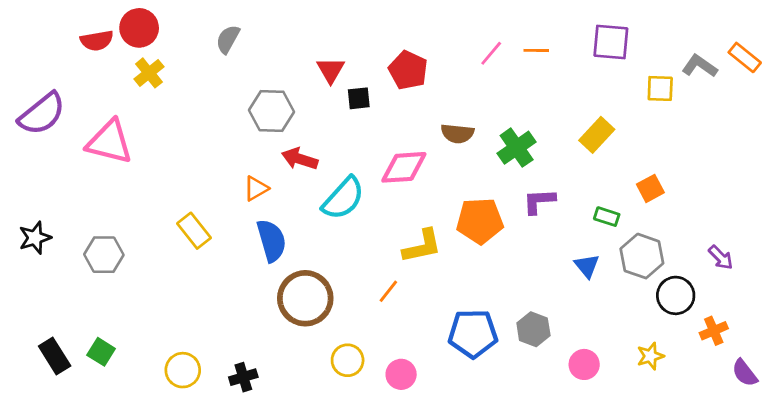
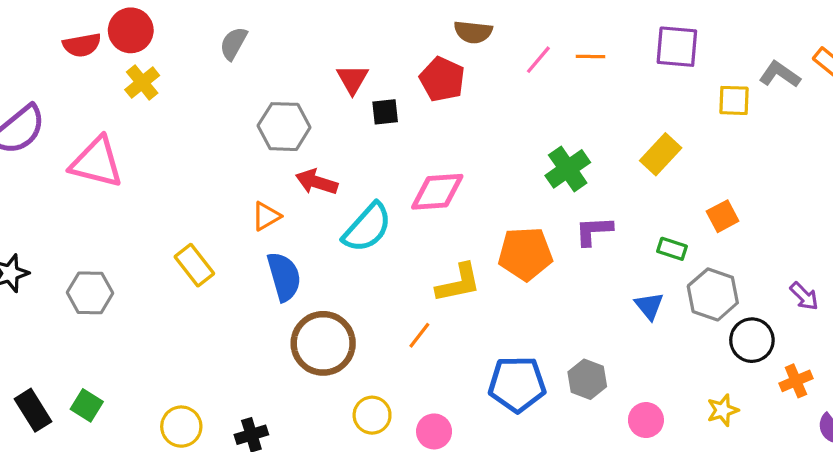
brown semicircle: (457, 134) -> (473, 32), moved

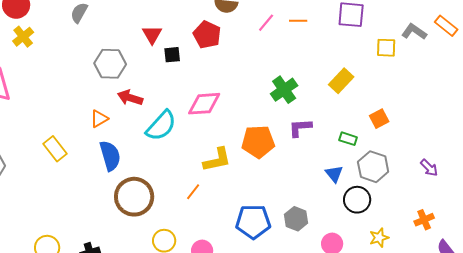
black circle: (752, 340) -> (357, 200), moved

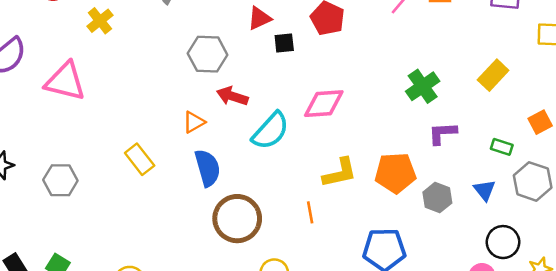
red triangle: (152, 35) -> (259, 18), turned 35
orange pentagon: (258, 142) -> (395, 173), moved
orange line: (193, 192) -> (310, 212), turned -48
black circle: (357, 200) -> (503, 242), moved
gray hexagon: (296, 219) -> (437, 198), moved

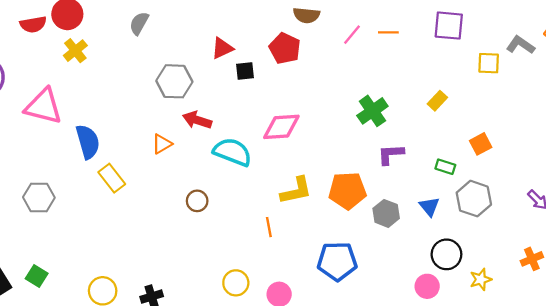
yellow rectangle: (493, 75) -> (437, 101), size x0.7
cyan semicircle: (271, 131) -> (232, 152), turned -111
blue semicircle: (208, 168) -> (88, 142), moved
brown circle: (237, 219) -> (197, 201), moved, size x0.5

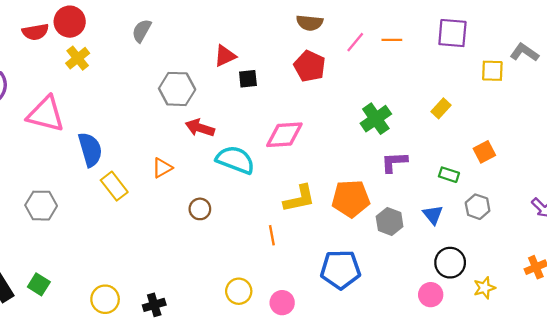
red pentagon: (285, 48) -> (310, 66), moved
orange triangle: (162, 144) -> (162, 168), moved
gray hexagon: (474, 199) -> (478, 207), size x0.7

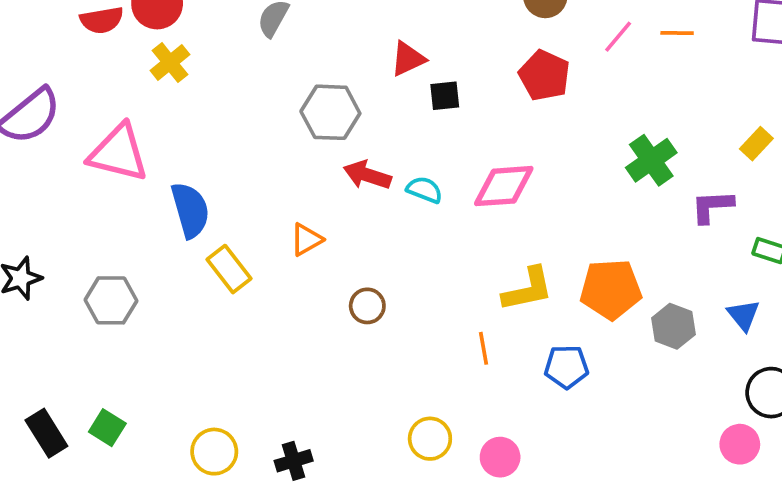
cyan semicircle: (235, 160) -> (424, 190), moved, size x0.6
purple L-shape: (394, 162) -> (712, 206), moved
blue pentagon: (340, 270) -> (566, 367), moved, size x0.7

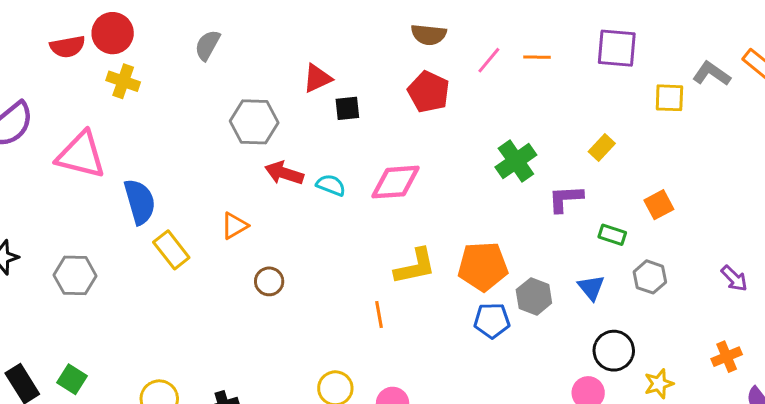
yellow cross: (170, 62) -> (123, 81), turned -32
brown circle: (367, 306) -> (269, 281), moved
blue pentagon: (566, 367) -> (492, 321), moved

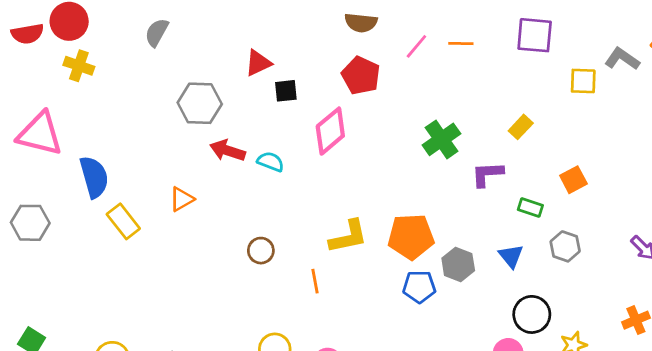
pink diamond: (396, 182) -> (330, 131), moved, turned -36
gray hexagon: (75, 275) -> (30, 223), moved
brown circle: (269, 281) -> (261, 251), moved

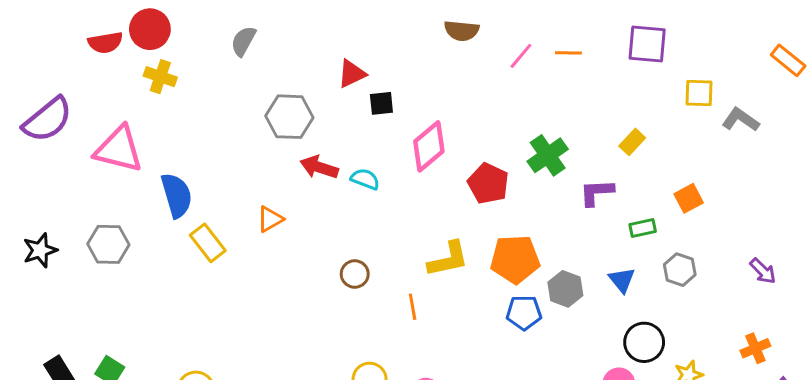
gray L-shape: (622, 59) -> (741, 120), moved
red pentagon: (361, 75) -> (488, 183), moved
green rectangle: (530, 207) -> (643, 228), turned -30

